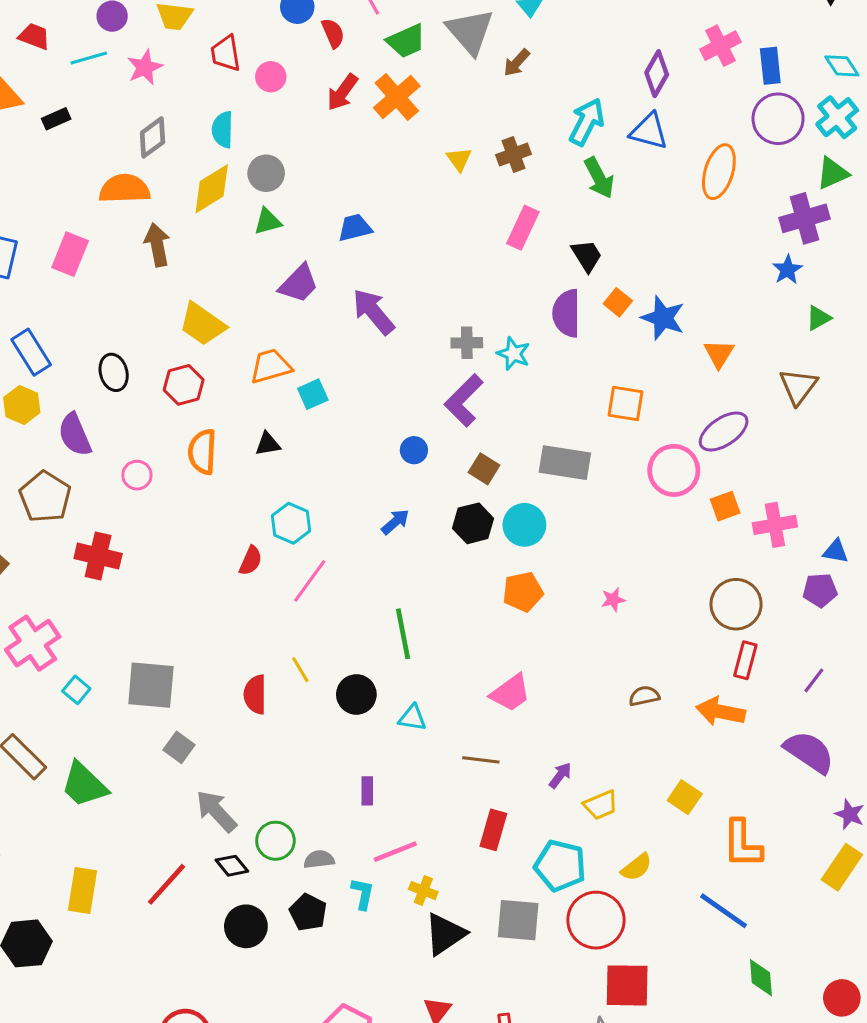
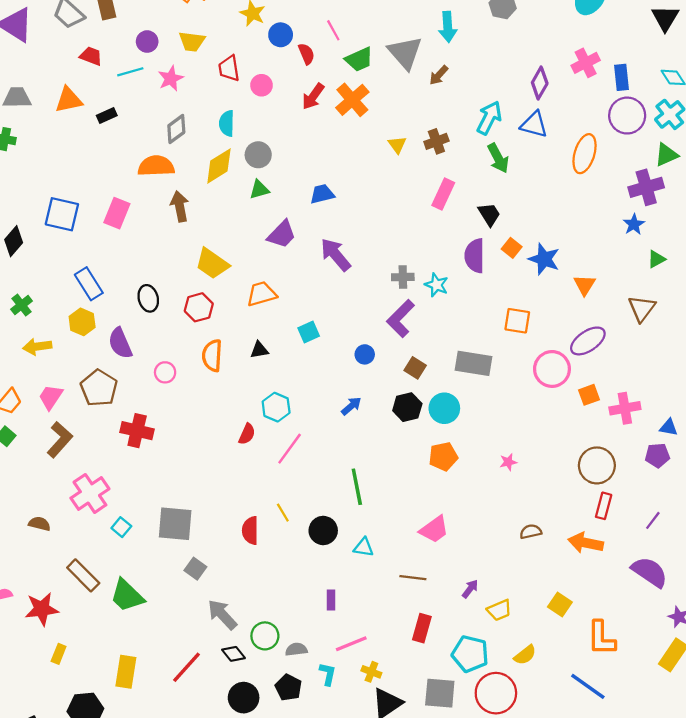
cyan square: (313, 394) -> (309, 332), moved

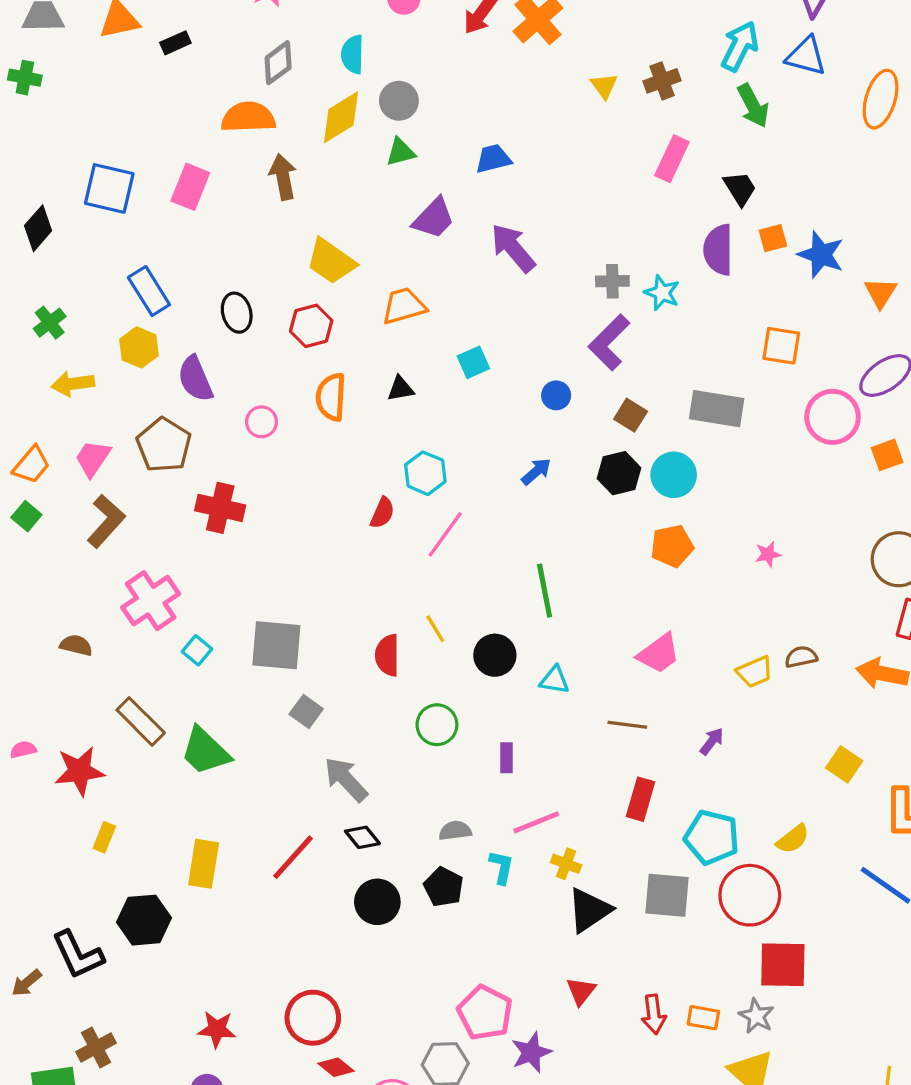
orange square: (512, 248) -> (773, 238), turned 36
yellow trapezoid: (499, 610) -> (755, 672), moved
green circle: (265, 636) -> (437, 725), moved

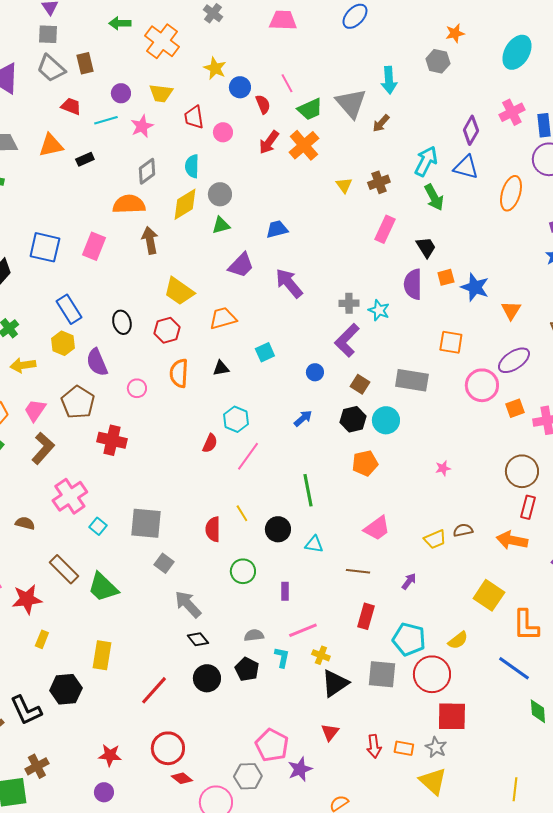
orange pentagon: (672, 546) -> (365, 463), moved
yellow square: (844, 764) -> (489, 595), size x1.4
red line: (293, 857) -> (154, 690), moved

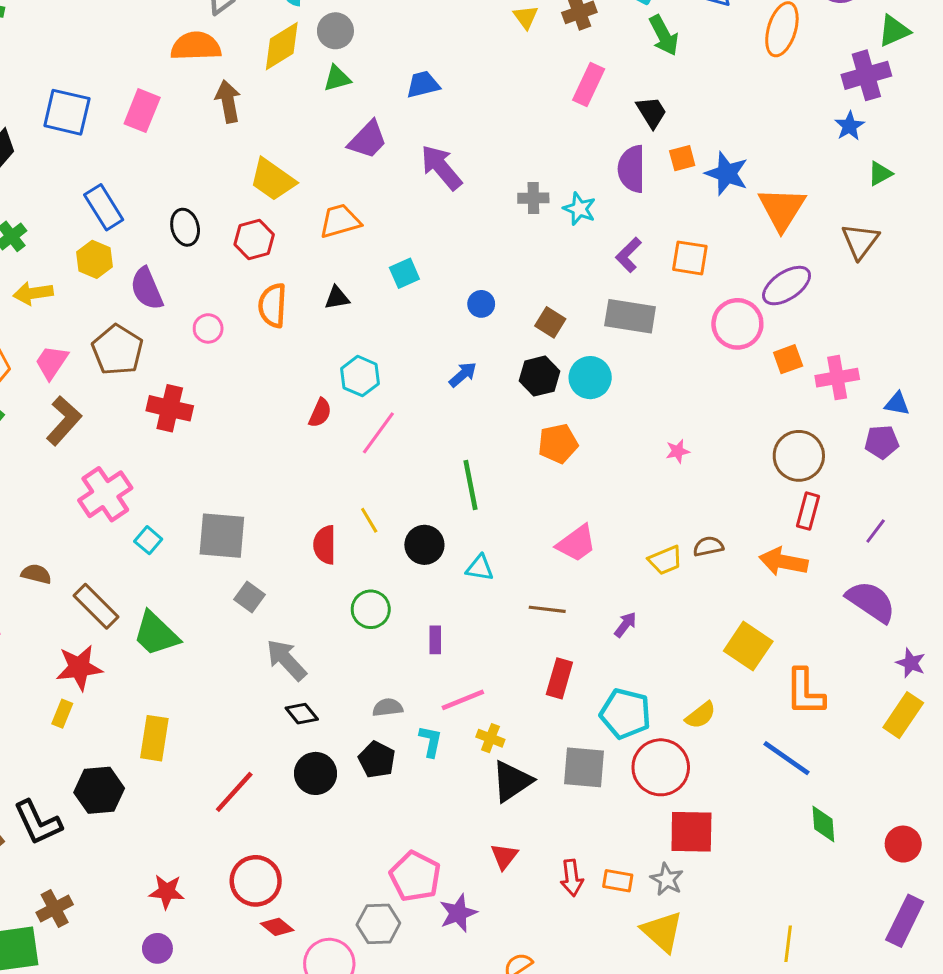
orange triangle: (511, 310) -> (782, 209), size x1.6
purple L-shape: (347, 340) -> (628, 255), moved, size x0.7
brown semicircle: (25, 523) -> (36, 574), moved
red star: (27, 599) -> (79, 668), moved

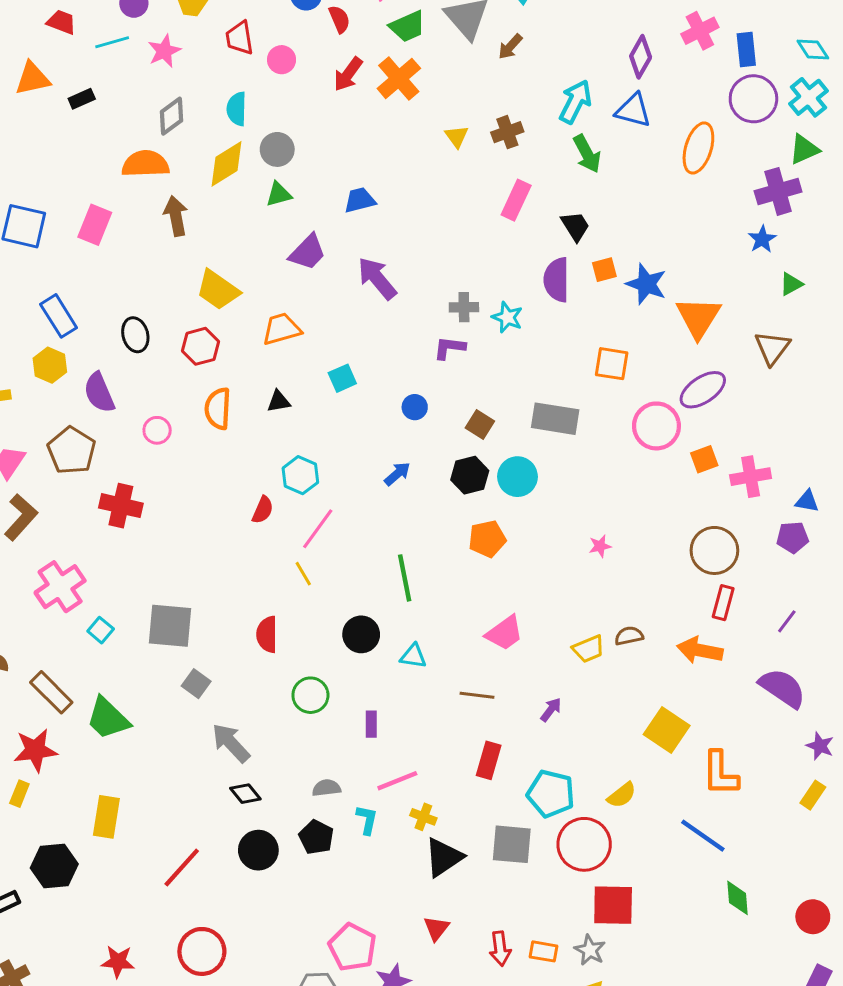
purple L-shape: (628, 255) -> (449, 348), moved, turned 52
yellow line: (369, 520) -> (303, 574), moved
yellow rectangle: (903, 715) -> (813, 795), size x0.7

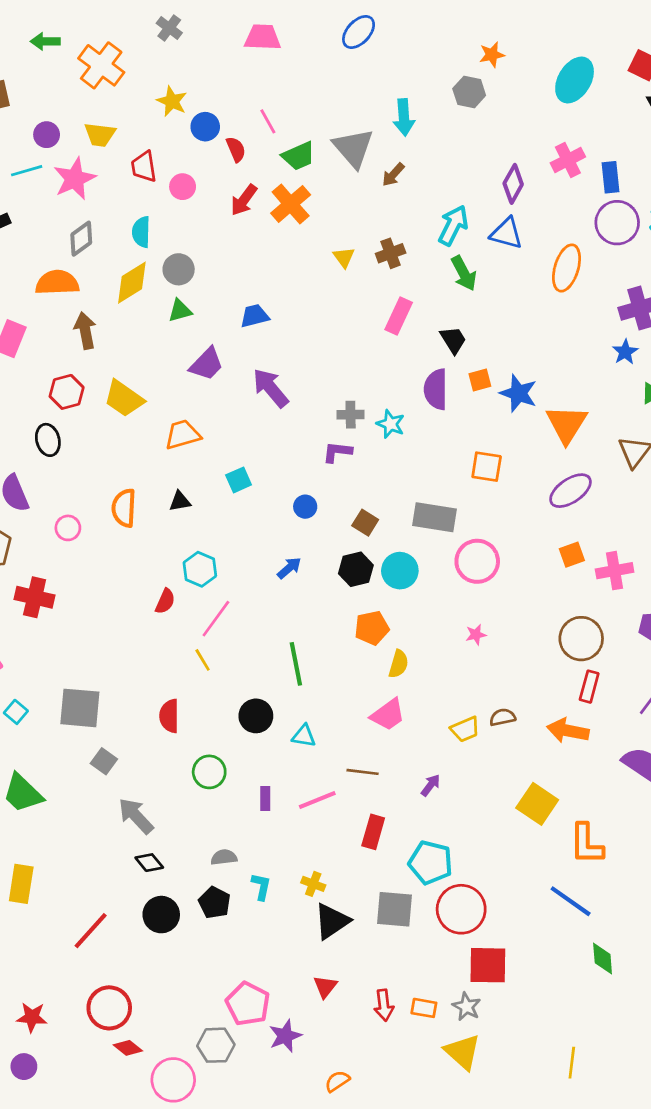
pink star: (164, 51) -> (75, 179), size x1.4
red hexagon: (200, 346) -> (67, 392), moved
pink circle: (656, 426) -> (477, 561), moved
pink line: (397, 781) -> (317, 800), moved
yellow semicircle: (622, 795) -> (399, 664), moved, turned -36

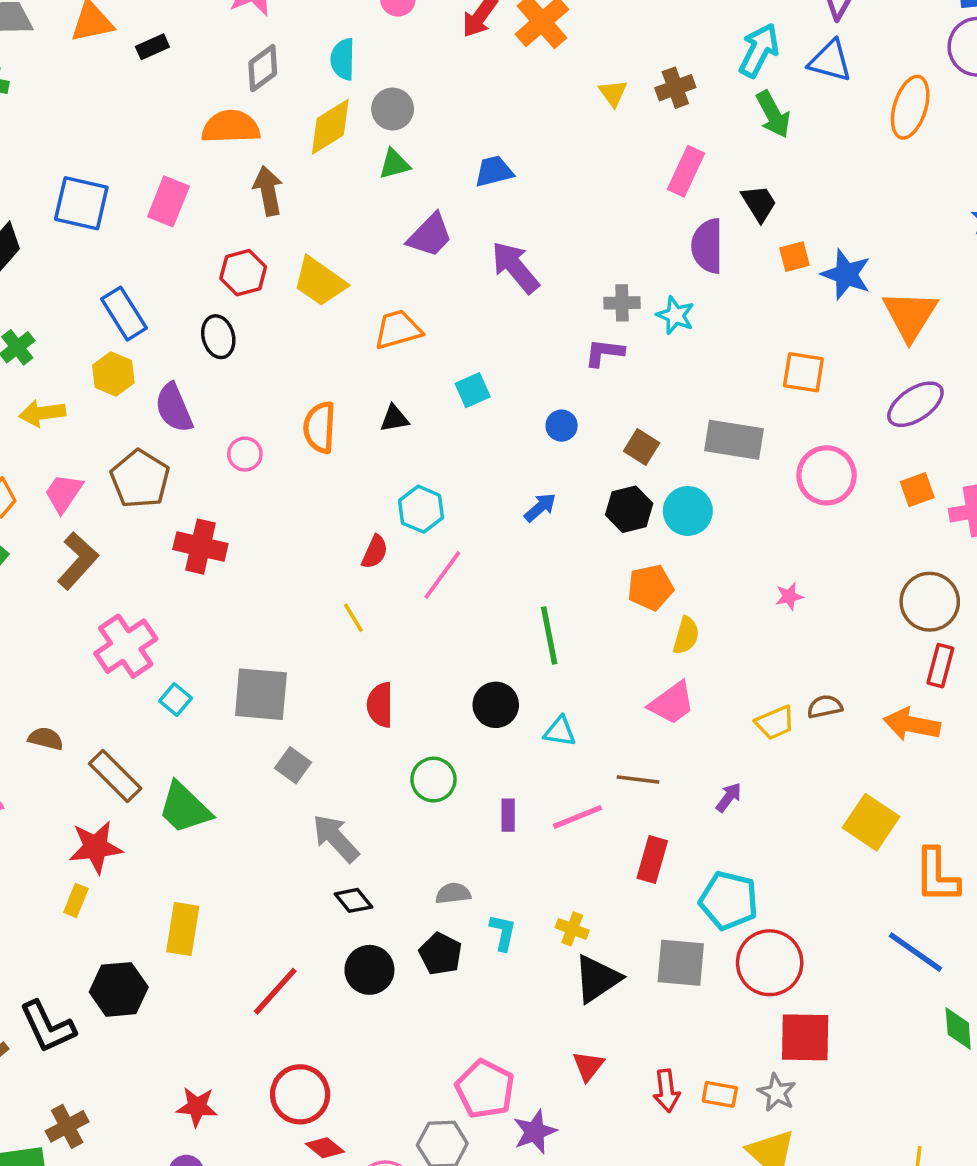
purple semicircle: (436, 389) -> (707, 246), moved
pink circle: (477, 561) -> (827, 475), moved
yellow line: (203, 660) -> (353, 618), moved

